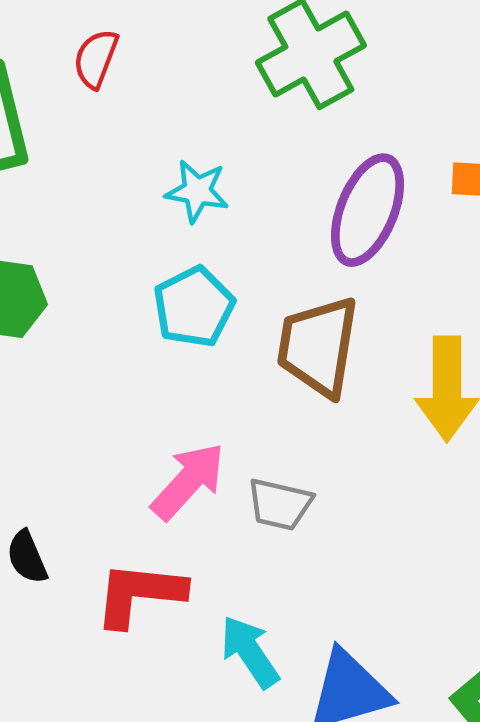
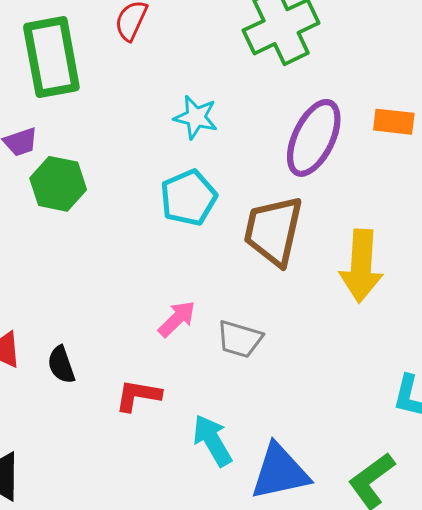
pink arrow: (188, 481) -> (177, 319), size x0.7
red L-shape: (139, 594) -> (138, 395), size x0.7

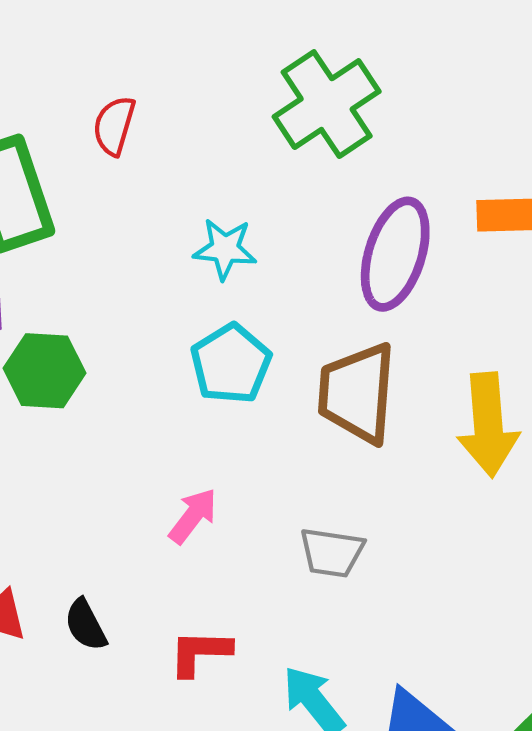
pink arrow: (177, 319) -> (193, 516), moved

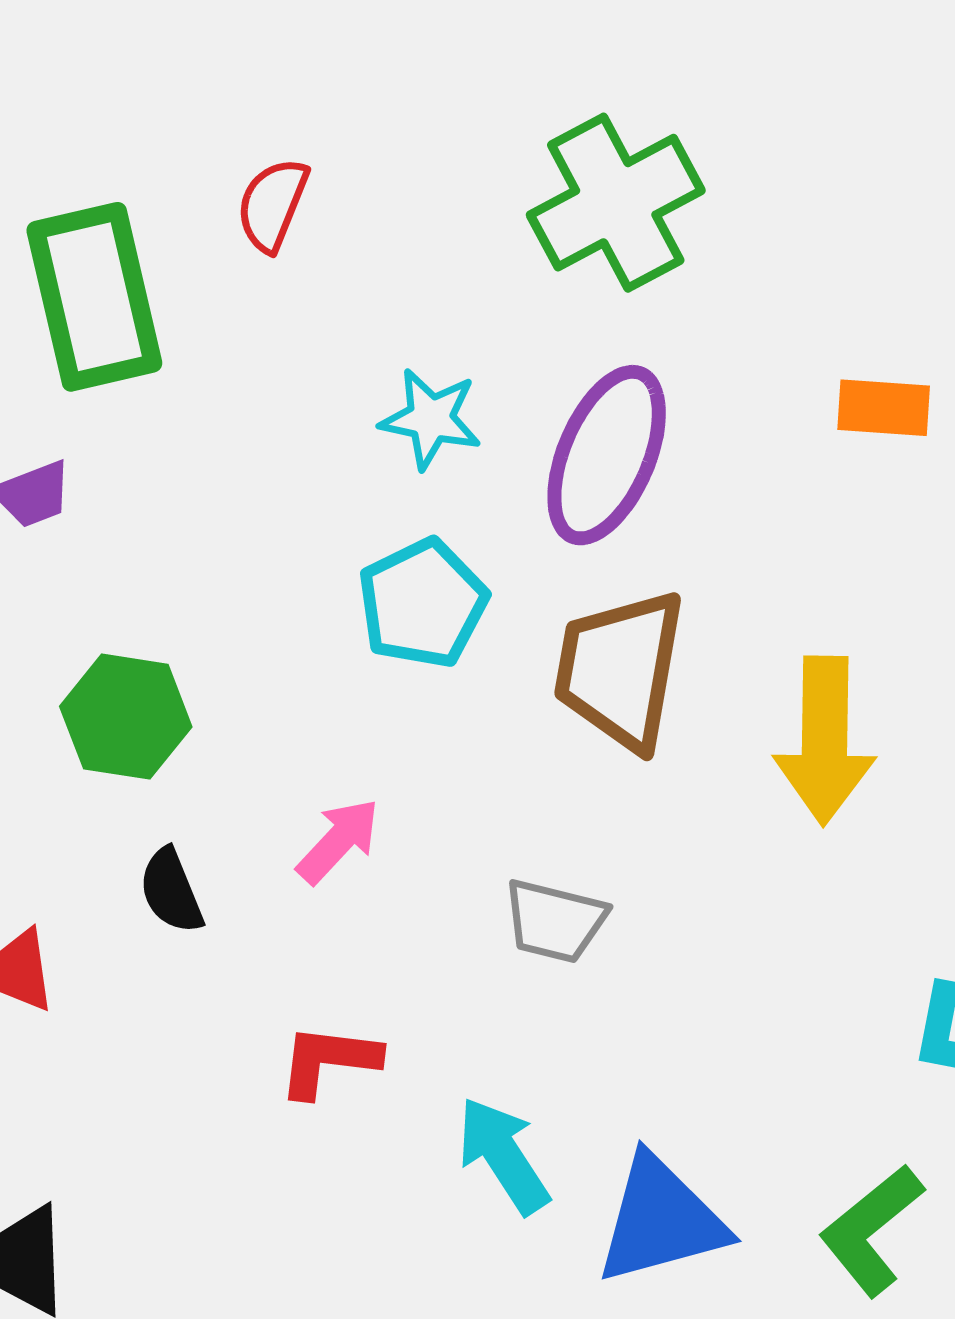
purple ellipse: (395, 254) -> (607, 455), moved
green hexagon: (44, 371) -> (126, 717), moved
black semicircle: (86, 625) -> (171, 891), moved

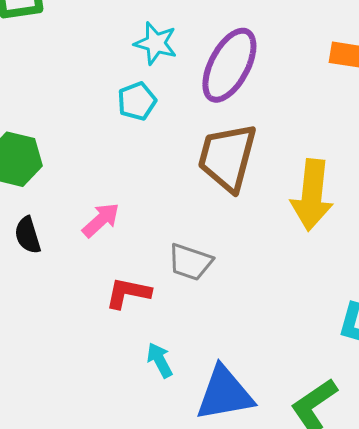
cyan pentagon: (423, 603) -> (137, 101), moved, size x0.7
red L-shape: (329, 1061) -> (128, 293), moved
cyan arrow: (503, 1155) -> (160, 360), size x0.7

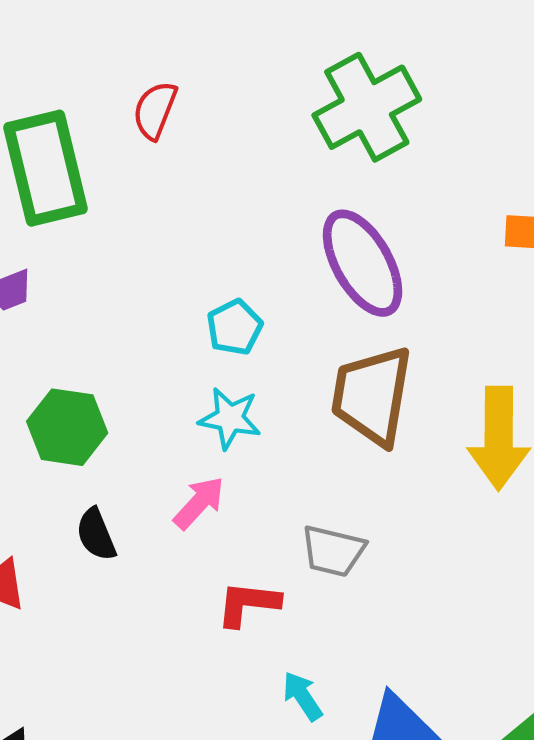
cyan star: (156, 43) -> (230, 418), moved
purple ellipse: (229, 65) -> (363, 263), turned -52

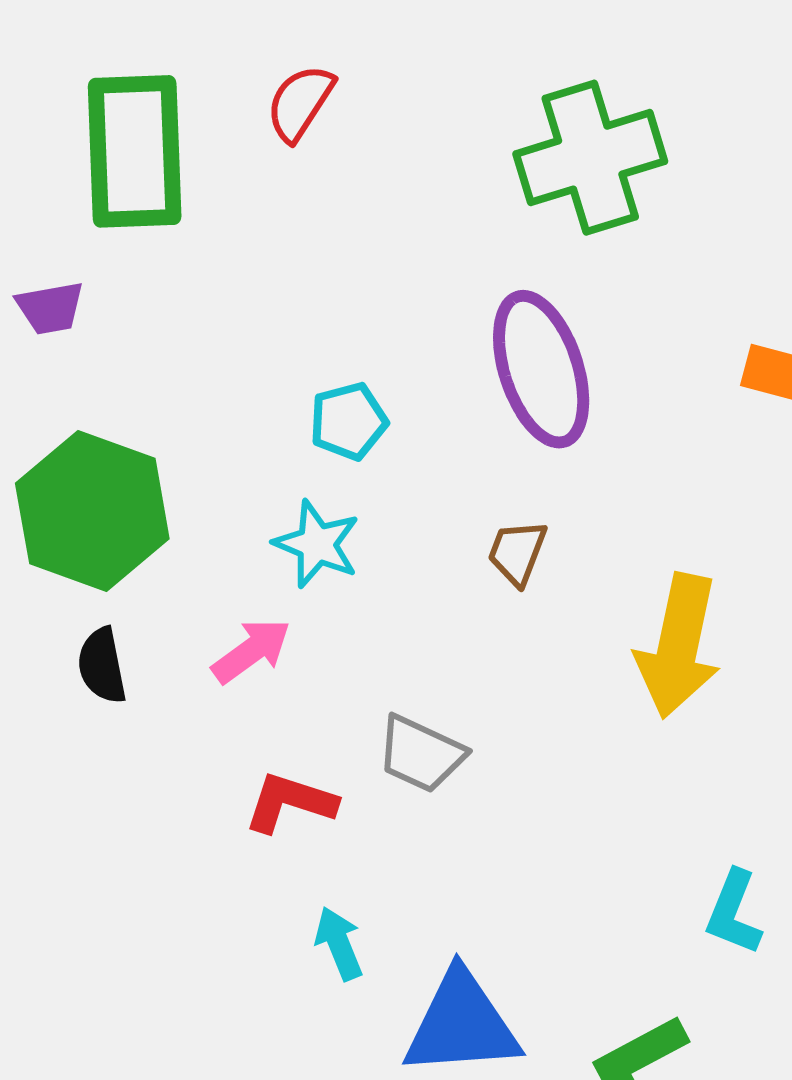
brown trapezoid: (372, 396) -> (517, 553), size x0.5
green hexagon: (67, 427) -> (92, 511), size x1.4

